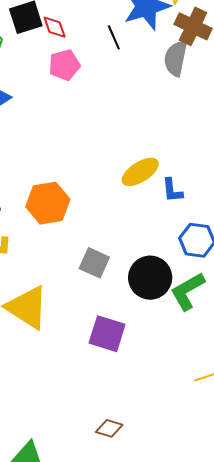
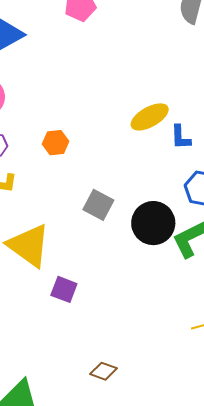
orange hexagon: (48, 203) -> (56, 143), size x0.6
purple square: (107, 334) -> (64, 289), moved, size x0.7

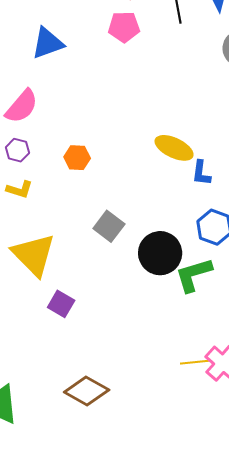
yellow ellipse: (150, 117) -> (174, 148), turned 45
brown diamond: (103, 371) -> (87, 391), size x1.6

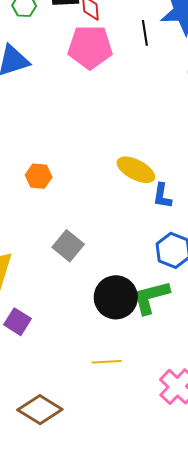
pink pentagon: (124, 27) -> (90, 47), size x1.4
black circle: (160, 253) -> (116, 297), moved
yellow line: (195, 362) -> (107, 362), moved

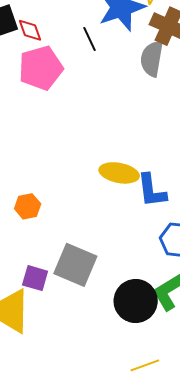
blue L-shape: (162, 196) -> (152, 191), size x1.4
gray square: (68, 246) -> (75, 265), size x1.4
purple square: (17, 322) -> (35, 278), moved

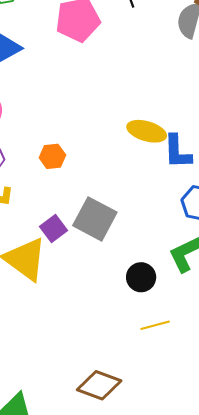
purple square: (35, 278) -> (54, 229), turned 32
black circle: (136, 301) -> (141, 277), moved, size x0.7

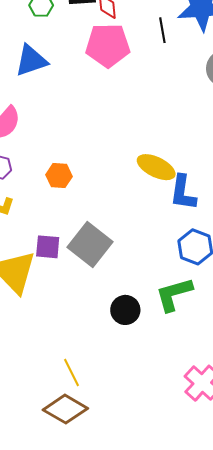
purple square: (54, 229) -> (48, 247), turned 32
yellow line: (155, 325) -> (72, 372), moved, turned 68

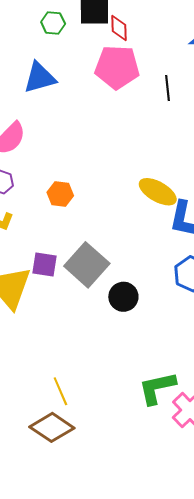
black line: (162, 30) -> (168, 88), moved
green L-shape: (174, 294) -> (157, 388), moved
black circle: (125, 310) -> (123, 297), moved

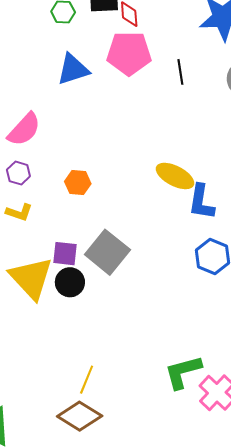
blue triangle: (40, 78) -> (73, 69), moved
black circle: (123, 297) -> (70, 282), moved
yellow line: (60, 391) -> (87, 380), turned 48

